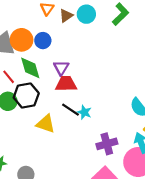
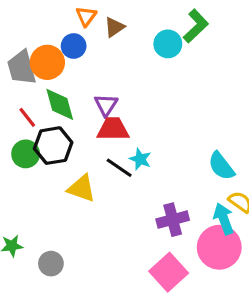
cyan circle: (86, 14) -> (168, 44), moved
blue circle: (43, 41) -> (74, 46), moved
cyan star: (84, 112) -> (140, 159), moved

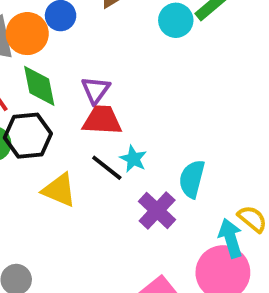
cyan semicircle: (221, 166) -> (192, 179), moved, turned 48
purple cross: (173, 220) -> (157, 210), moved, turned -36

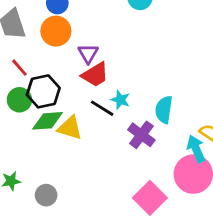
orange circle: (27, 34) -> (56, 31), moved
green diamond: (39, 86) -> (47, 121), moved, turned -76
red trapezoid: (102, 120) -> (95, 75), turned 152

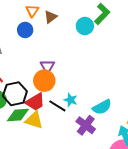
orange circle: (56, 31) -> (44, 81), moved
red trapezoid: (95, 75) -> (35, 102), moved
cyan semicircle: (164, 110) -> (102, 107), turned -126

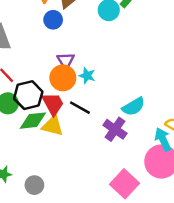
blue circle: (25, 30) -> (53, 20), moved
cyan star: (71, 100) -> (87, 76), moved
red trapezoid: (35, 102) -> (53, 104), turned -85

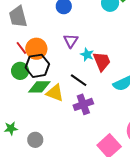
orange circle: (63, 78) -> (36, 49), moved
red trapezoid: (53, 104) -> (102, 61), moved
purple cross: (115, 129) -> (83, 104), moved, turned 30

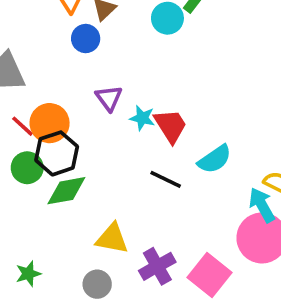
black line: (79, 80) -> (166, 179), moved
yellow triangle: (55, 93) -> (112, 239), moved
purple cross: (83, 104) -> (157, 266), moved
gray circle: (35, 140) -> (97, 284), moved

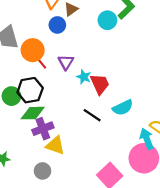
orange circle: (50, 123) -> (33, 50), moved
red line: (22, 126) -> (41, 62), moved
purple cross: (157, 266) -> (43, 129), moved

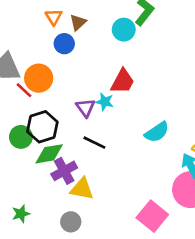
red line: (41, 62) -> (24, 90), moved
purple triangle: (66, 62) -> (85, 108), moved
red trapezoid: (100, 84) -> (122, 81), moved, turned 60
black line: (92, 115) -> (94, 143), moved

